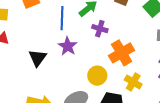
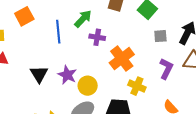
purple star: (68, 46) -> (67, 75), moved
yellow circle: (97, 76) -> (88, 86), moved

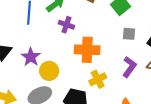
orange cross: (122, 59) -> (87, 50), turned 30
yellow cross: (137, 86) -> (98, 79), turned 30

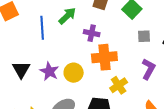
purple cross: (66, 25) -> (92, 33), moved
yellow circle: (49, 71) -> (74, 73), moved

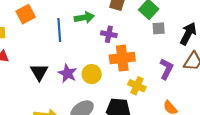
green arrow: (67, 16) -> (84, 18), turned 36
gray square: (144, 36) -> (159, 28), moved
yellow cross: (119, 85) -> (137, 86), turned -30

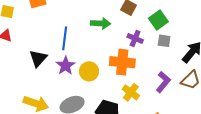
green arrow: (84, 18) -> (101, 23), moved
blue line: (59, 30) -> (65, 38), moved
purple cross: (109, 34) -> (135, 38), moved

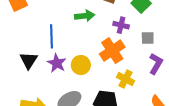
gray square: (164, 41) -> (148, 38), moved
orange cross: (122, 62) -> (112, 51), turned -30

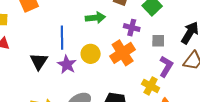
yellow circle: (81, 65) -> (91, 54), moved
yellow cross: (126, 79) -> (151, 86), moved

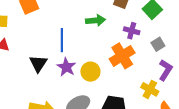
gray square: (158, 41) -> (158, 44), turned -32
yellow circle: (91, 54) -> (90, 72), moved

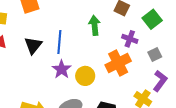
green arrow: (95, 20) -> (95, 25), turned -96
black triangle: (38, 64) -> (33, 45), moved

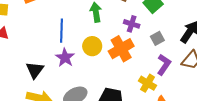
black triangle: (33, 45) -> (35, 70), moved
yellow circle: (85, 76) -> (92, 46), moved

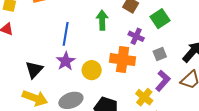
yellow circle: (92, 46) -> (92, 70), moved
orange cross: (121, 49) -> (123, 60), turned 30

